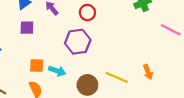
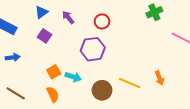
purple square: (27, 28) -> (44, 36), turned 32
orange square: (37, 65) -> (54, 72), turned -32

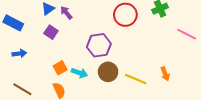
purple arrow: (68, 17) -> (66, 13), moved
red circle: (102, 21) -> (125, 15), moved, size x1.5
brown circle: (102, 90) -> (108, 72), moved

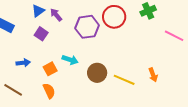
purple hexagon: (99, 45) -> (87, 27), moved
blue arrow: (19, 53) -> (23, 63), moved
cyan arrow: (80, 73) -> (70, 60), moved

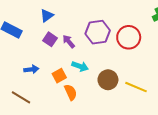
purple arrow: (56, 15) -> (69, 41), moved
red circle: (114, 17) -> (129, 37), moved
orange semicircle: (49, 91) -> (71, 92), moved

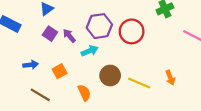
cyan arrow: (80, 66) -> (90, 51), moved, turned -42
orange semicircle: (71, 92) -> (84, 93), moved
brown line: (21, 97) -> (40, 95), moved

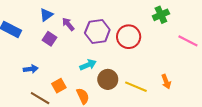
purple arrow: (69, 36) -> (68, 24), moved
cyan arrow: (90, 51) -> (88, 65), moved
orange square: (60, 71) -> (59, 86), moved

